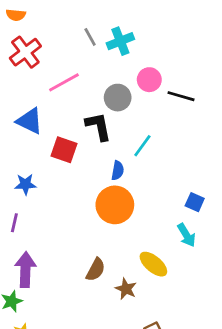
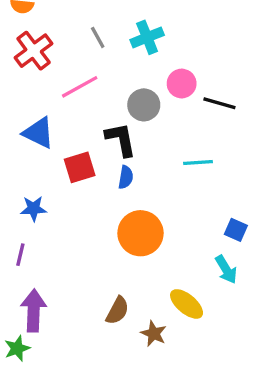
gray line: (90, 37) -> (98, 37), moved
cyan line: (142, 146) -> (198, 162), moved, turned 50
red square: (64, 150) -> (80, 167), turned -36
blue semicircle: (118, 170) -> (126, 177), moved

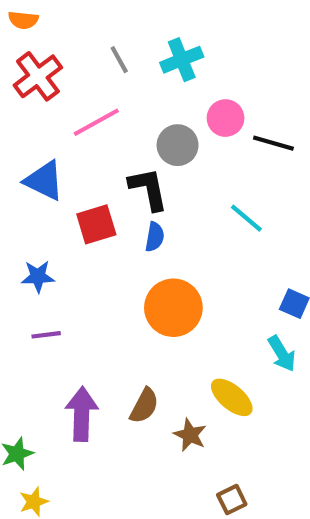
cyan line: (198, 162) -> (246, 218), turned 44
purple line: (20, 255) -> (46, 335), moved, turned 70
purple arrow: (34, 311) -> (82, 414), moved

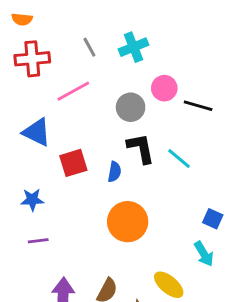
red cross: (38, 76) -> (32, 59), turned 32
black L-shape: (148, 189) -> (141, 148), moved

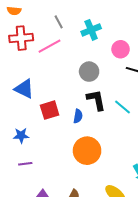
gray line: (89, 47) -> (59, 22), moved
pink circle: (164, 88) -> (121, 49), moved
pink line: (73, 91) -> (50, 46), moved

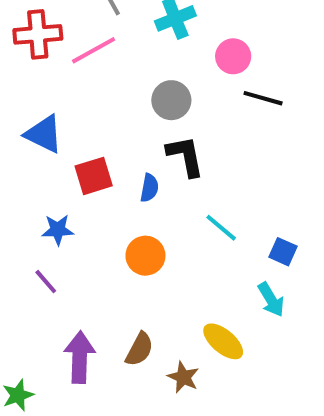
cyan line: (123, 107) -> (221, 228), moved
blue star: (21, 135) -> (58, 230), moved
orange circle: (87, 151) -> (145, 256), moved, size x0.7
purple line: (25, 164) -> (46, 282), turned 56

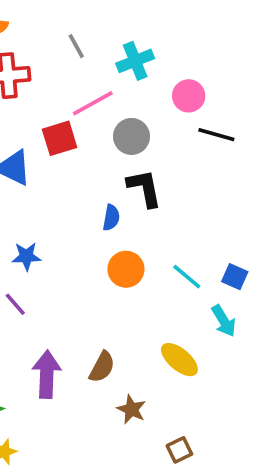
pink line: (94, 50) -> (93, 103), moved
red square: (94, 176) -> (60, 138), moved
cyan line: (221, 228) -> (187, 277), moved
orange circle: (145, 256) -> (126, 269), moved
brown star: (183, 377) -> (131, 409), moved

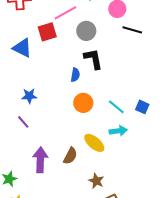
cyan arrow: (224, 321) -> (118, 131), moved, turned -66
yellow ellipse: (179, 360) -> (94, 143), moved
brown star: (131, 409) -> (96, 181), moved

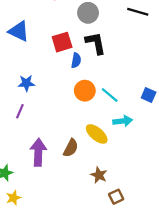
red square: (47, 32) -> (62, 42), moved
cyan line: (116, 107) -> (110, 95), moved
purple line: (23, 122) -> (20, 111), turned 64

